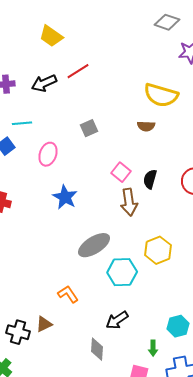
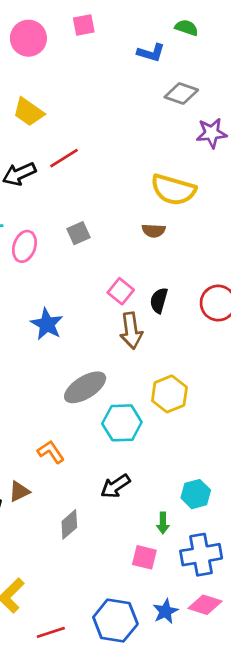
pink ellipse: (48, 154) -> (24, 246), moved
gray diamond: (97, 349) -> (69, 524), moved, turned 45

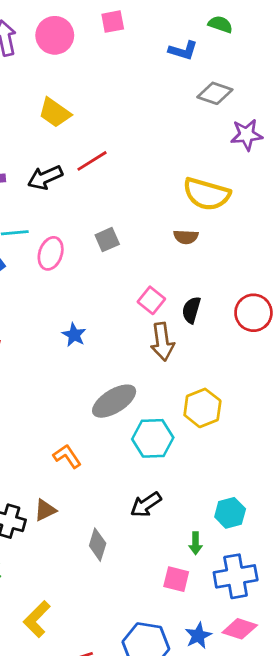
blue star: (47, 324) -> (74, 335), size x0.7
orange L-shape: (51, 452) -> (67, 456), moved
gray diamond: (69, 524) -> (98, 545), turned -32

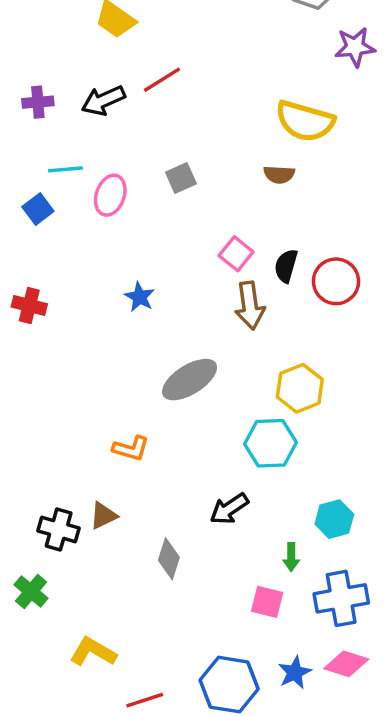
red circle: (253, 313) -> (336, 281), moved
cyan hexagon: (153, 438) -> (271, 443), moved
orange L-shape: (67, 456) -> (131, 448), turned 140
yellow L-shape: (37, 619) -> (93, 652), turned 75

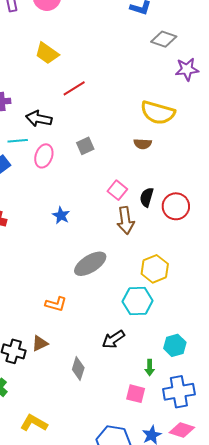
black arrow: (103, 100) -> (39, 119), moved, turned 35

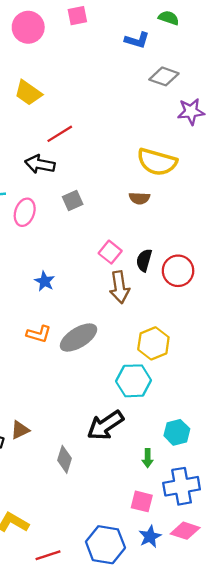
black arrow: (39, 119) -> (40, 164), moved
orange L-shape: (56, 304) -> (39, 334), moved
black arrow: (113, 339) -> (105, 425), size x1.4
pink square: (136, 394) -> (142, 501), moved

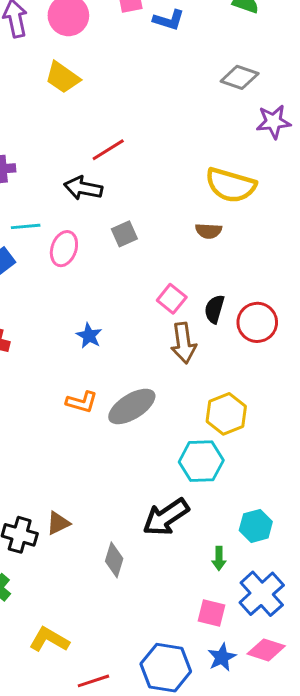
blue L-shape: (137, 40) -> (169, 20), moved
yellow trapezoid: (28, 93) -> (62, 77), moved
blue cross: (182, 486) -> (262, 594), turned -32

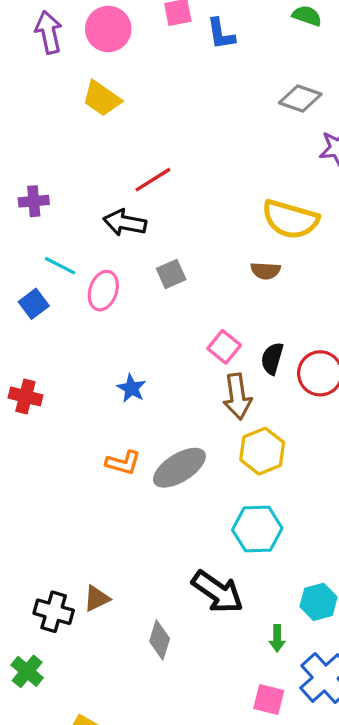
blue L-shape: (169, 20) -> (221, 34), turned 64
cyan line: (26, 226) -> (60, 266), turned 32
yellow hexagon: (226, 414) -> (262, 451), moved
black arrow: (166, 517) -> (218, 592), turned -111

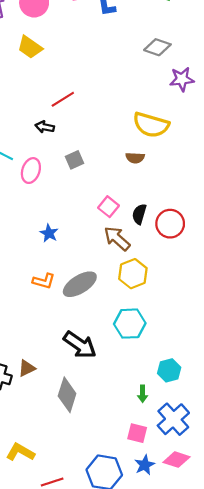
black arrow: (125, 223) -> (45, 127), size x0.7
brown arrow: (237, 397) -> (117, 239), turned 140
black arrow: (218, 592) -> (80, 345), moved
gray diamond: (160, 640) -> (67, 395), size x1.4

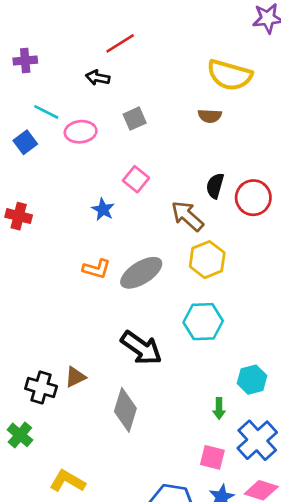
pink ellipse: (31, 171) -> (81, 132), turned 65
pink square: (109, 207) -> (136, 179), moved

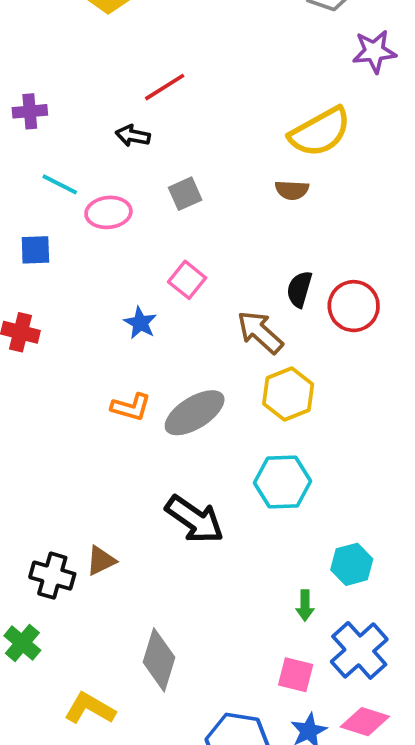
yellow semicircle: (230, 75) -> (320, 132), turned -45
blue square: (25, 142) -> (35, 250), moved, turned 35
gray diamond: (125, 410) -> (159, 660), moved

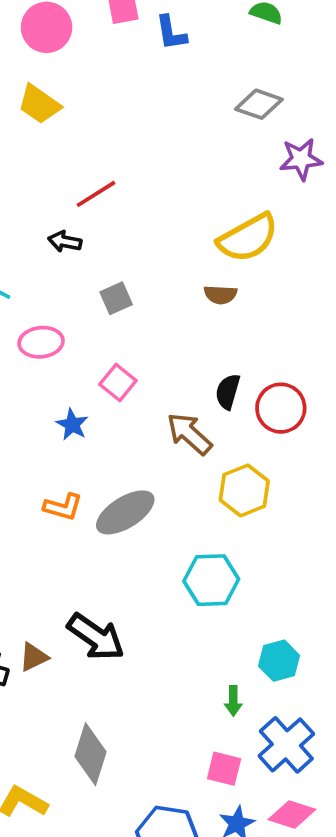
pink ellipse: (108, 212) -> (41, 342), moved
yellow hexagon: (288, 394) -> (244, 490), moved
black arrow: (195, 519) -> (96, 637), moved

